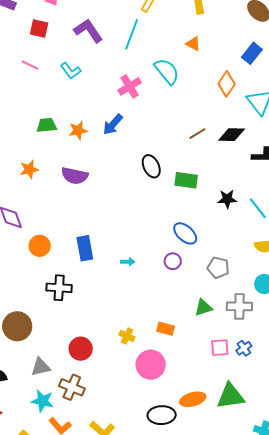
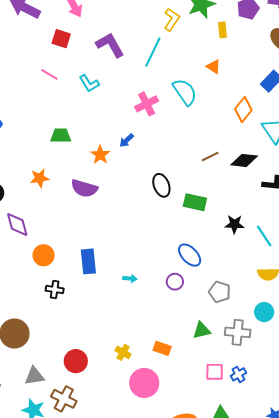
blue arrow: (113, 124) -> (127, 140), size x0.7
orange star: (78, 130) -> (100, 155), moved, turned -30
black cross: (59, 288) -> (55, 290), moved, size x0.7

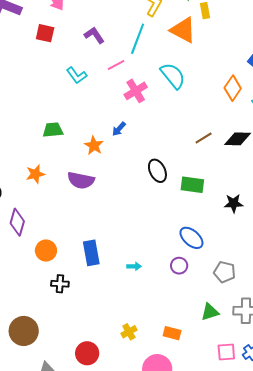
purple L-shape: (110, 45) -> (94, 35), size x0.7
orange triangle: (214, 67) -> (183, 30), moved, size x1.8
pink line: (49, 74) -> (116, 65), moved, turned -54
purple diamond: (17, 225) -> (17, 222), turned 36
yellow cross: (123, 352) -> (129, 332), moved, turned 35

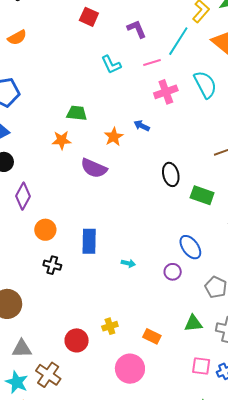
blue arrow: (119, 129) -> (142, 126), turned 63
orange star: (35, 174) -> (62, 140), moved
red circle: (87, 353) -> (77, 340), moved

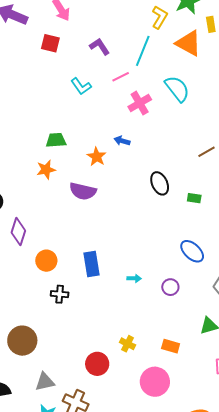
green rectangle: (202, 195) -> (194, 198), size x0.6
purple circle: (173, 272) -> (170, 287), moved
yellow cross: (110, 326) -> (127, 344), turned -35

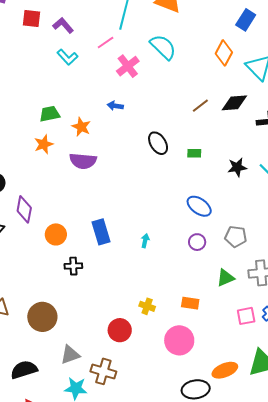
purple L-shape: (100, 47) -> (63, 25), moved
orange star: (97, 157) -> (81, 127), moved
cyan arrow: (134, 278) -> (145, 241), turned -72
purple circle: (170, 287) -> (197, 242), moved

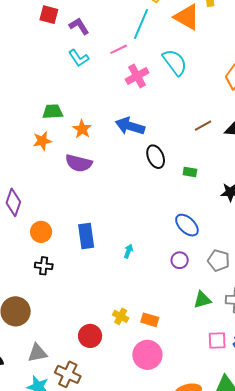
blue arrow: (115, 106) -> (130, 126), moved, size x1.8
black cross: (73, 266) -> (44, 266), moved
orange rectangle: (190, 303) -> (150, 320), moved

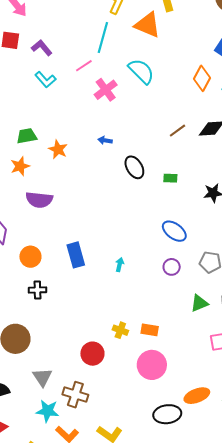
blue arrow: (130, 126) -> (105, 140), size x0.5
purple semicircle: (79, 163) -> (39, 200), moved
gray triangle: (37, 353) -> (42, 377), turned -45

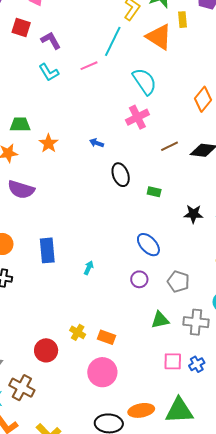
pink cross: (106, 90) -> (137, 117), moved

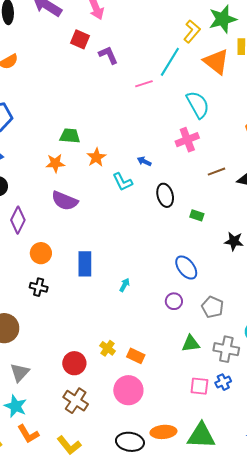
cyan L-shape: (49, 72) -> (122, 182), moved
blue cross: (197, 364) -> (223, 382), moved
brown cross: (22, 388) -> (76, 401), moved

